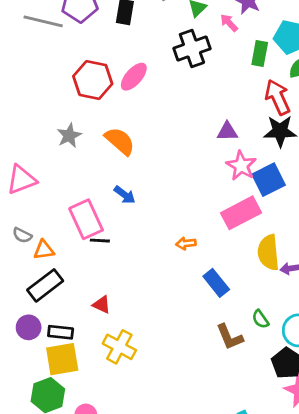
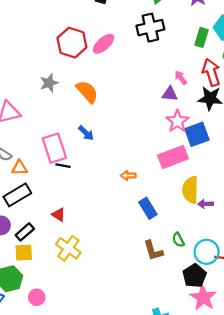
pink arrow: (229, 23) -> (181, 78), moved
black rectangle: (61, 332) -> (25, 232), turned -54
yellow square: (62, 359) -> (24, 253), size x0.7

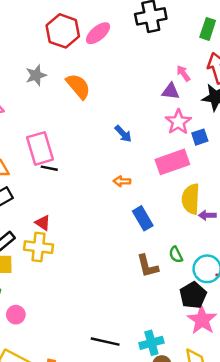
blue arrow: (86, 133) -> (123, 134), moved
blue square: (197, 134) -> (200, 137), size x0.6
yellow cross: (68, 248) -> (38, 247), moved, turned -30

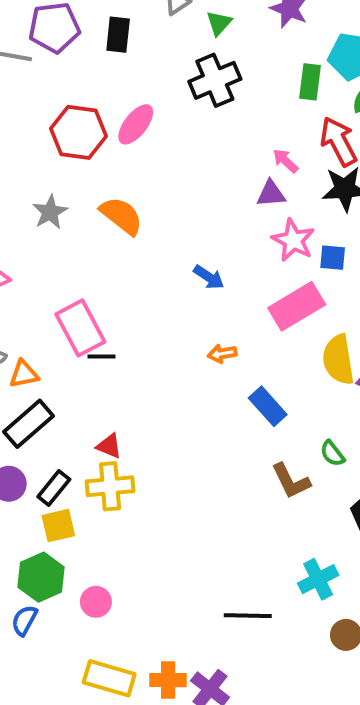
blue square: (200, 137) -> (333, 258), turned 35
cyan cross: (151, 343) -> (318, 579), moved

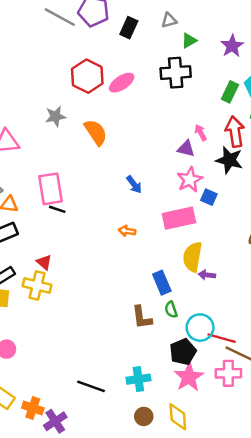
blue rectangle: (268, 406) -> (162, 283), moved

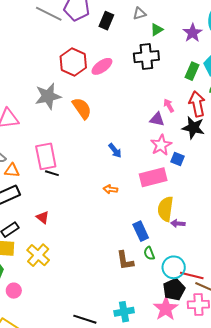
gray star: (56, 116) -> (48, 96), size x1.5
yellow cross: (37, 285) -> (38, 255), moved, turned 30
black pentagon: (183, 352) -> (174, 289), moved

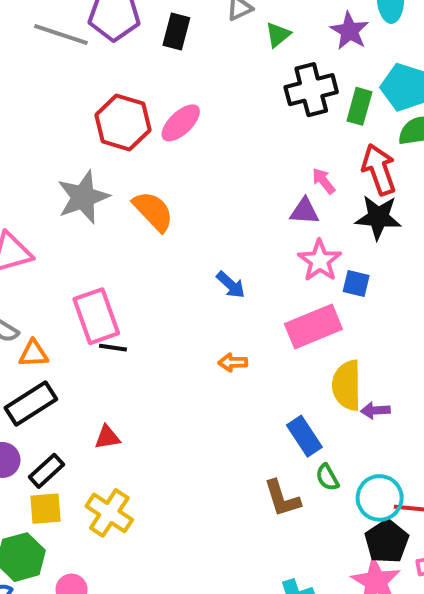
black cross: (146, 57) -> (311, 90), moved
red triangle: (43, 217) -> (107, 437), turned -40

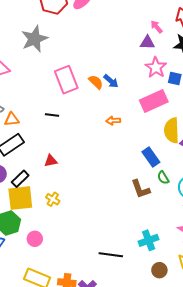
orange semicircle: (153, 211) -> (96, 82), moved, size x0.7
pink rectangle: (96, 316) -> (66, 80), moved
yellow square: (46, 509) -> (20, 198), size x1.5
yellow cross: (109, 513) -> (53, 199), size x0.6

